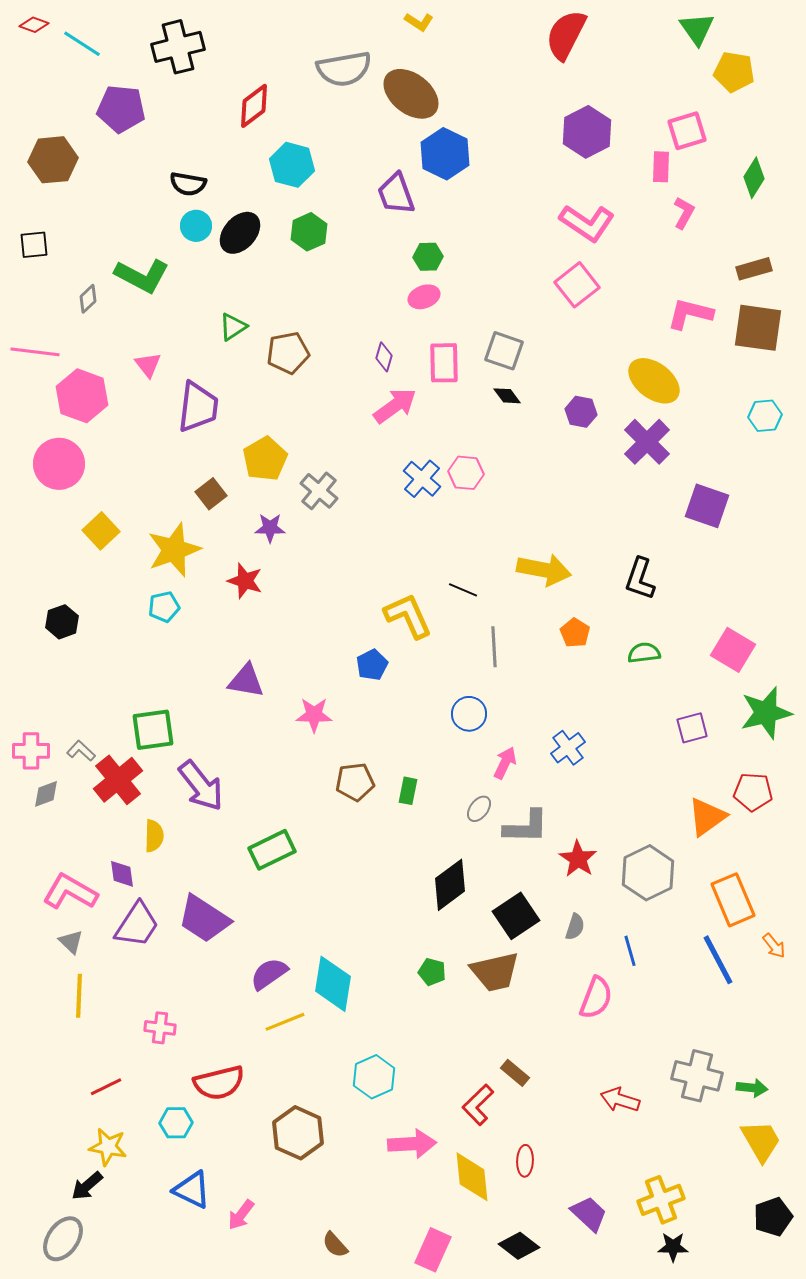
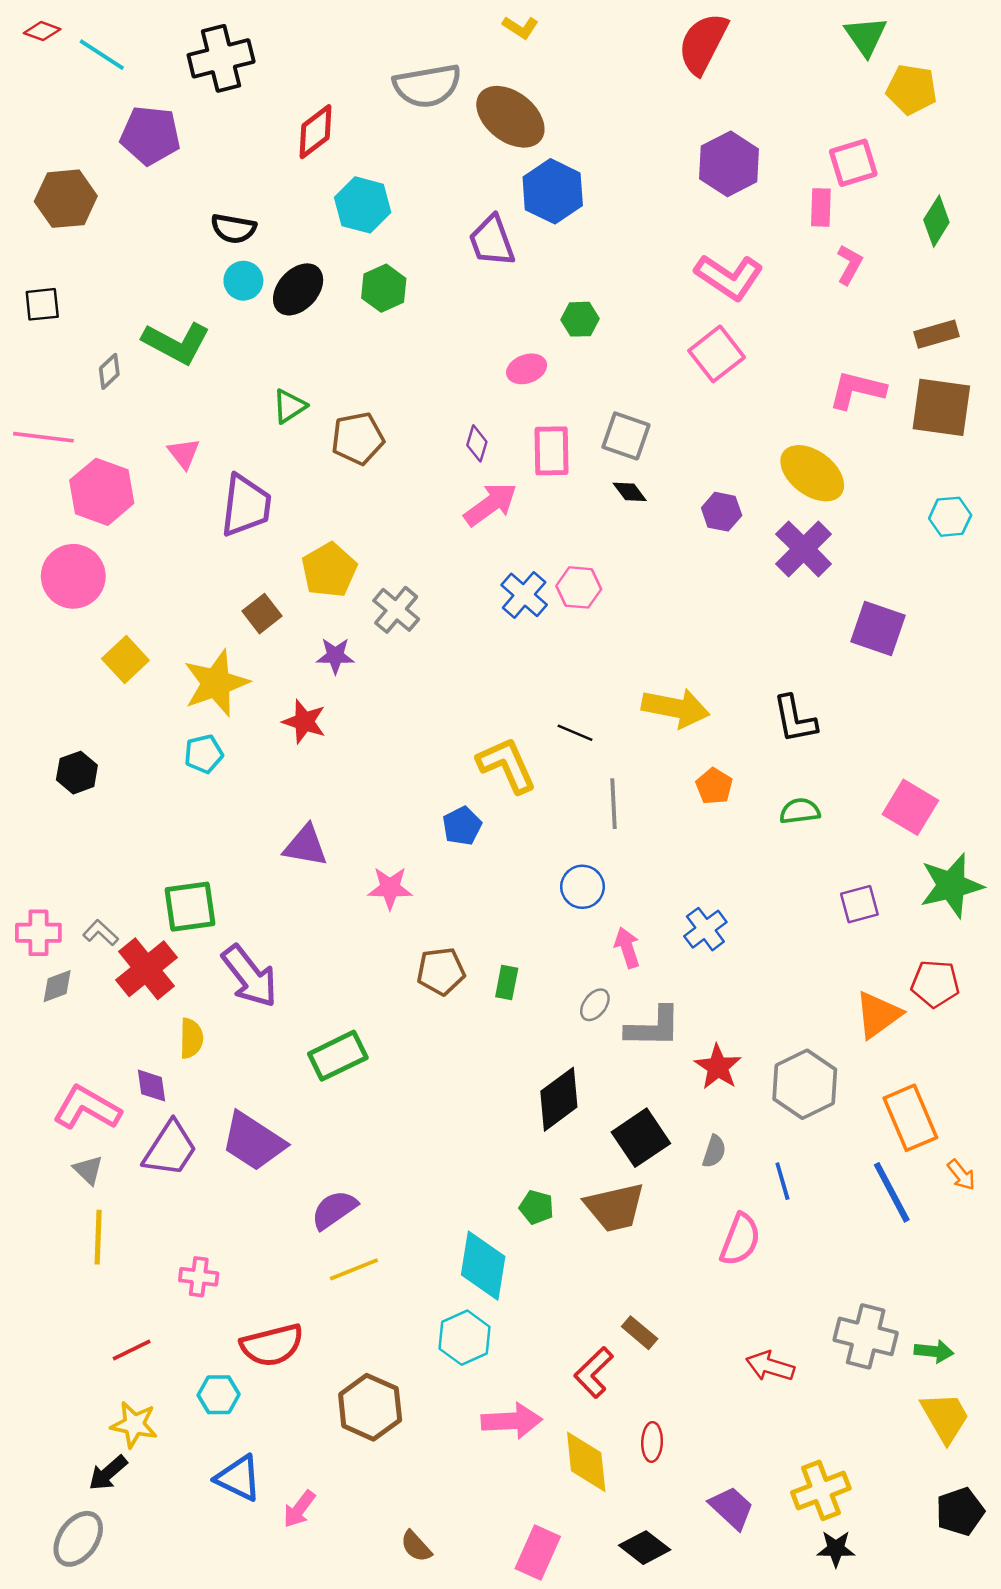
green hexagon: (428, 257) -> (580, 319), moved
black L-shape: (640, 579) -> (795, 719), turned -30
pink arrow: (505, 763) -> (627, 948), turned -44
cyan diamond: (333, 984) -> (483, 1266), moved

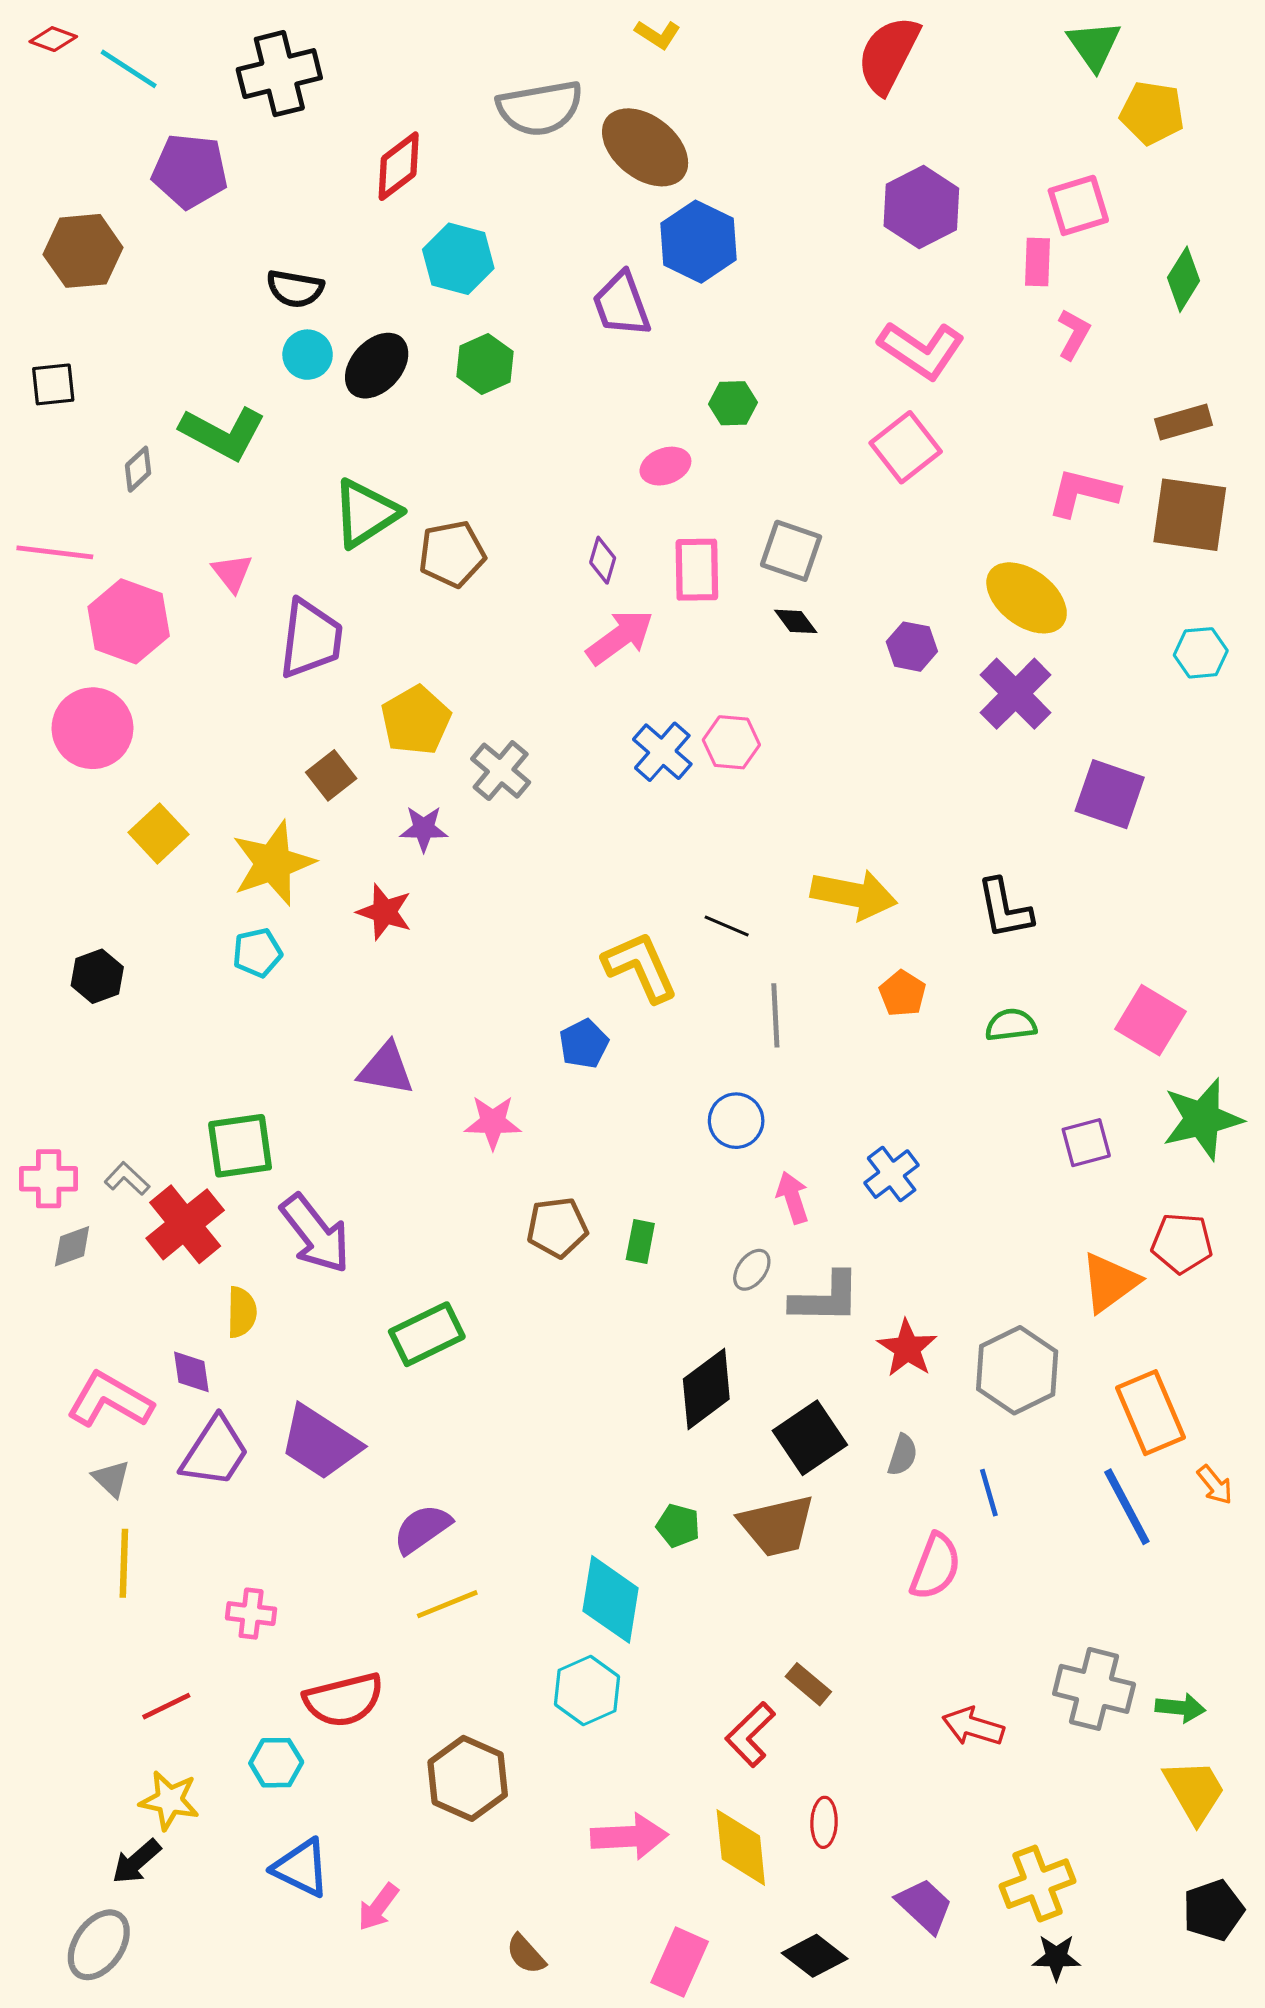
green triangle: (289, 406) -> (366, 513), size x1.6
pink arrow: (512, 1421) -> (629, 1836), moved

